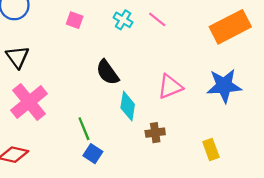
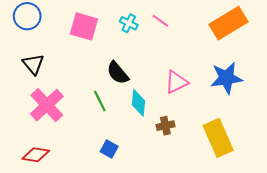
pink square: (75, 20) -> (84, 26), size x1.8
green line: (84, 129) -> (100, 101), moved
yellow rectangle: (211, 149) -> (218, 138), size x1.8

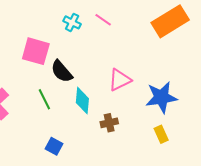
pink square: (84, 26) -> (36, 51), moved
blue star: (226, 78) -> (161, 97), moved
yellow rectangle: (218, 138) -> (161, 134), size x0.5

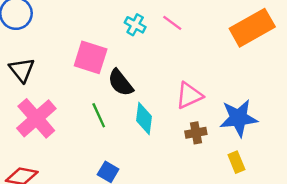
brown cross: (109, 123) -> (196, 133), moved

